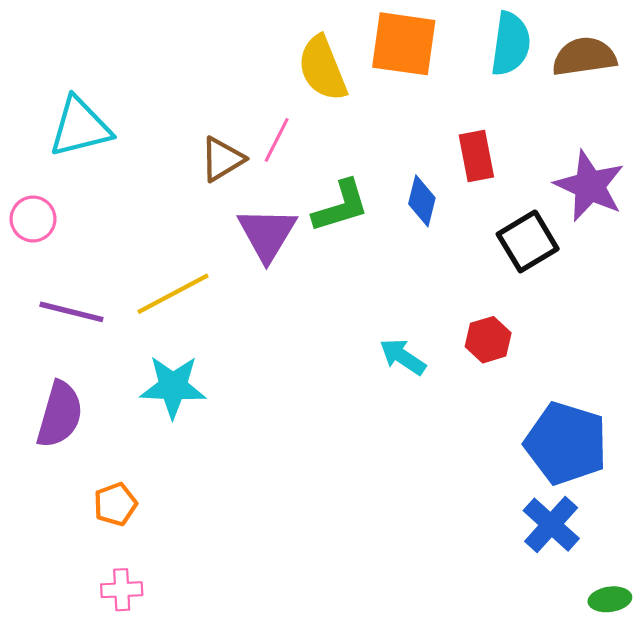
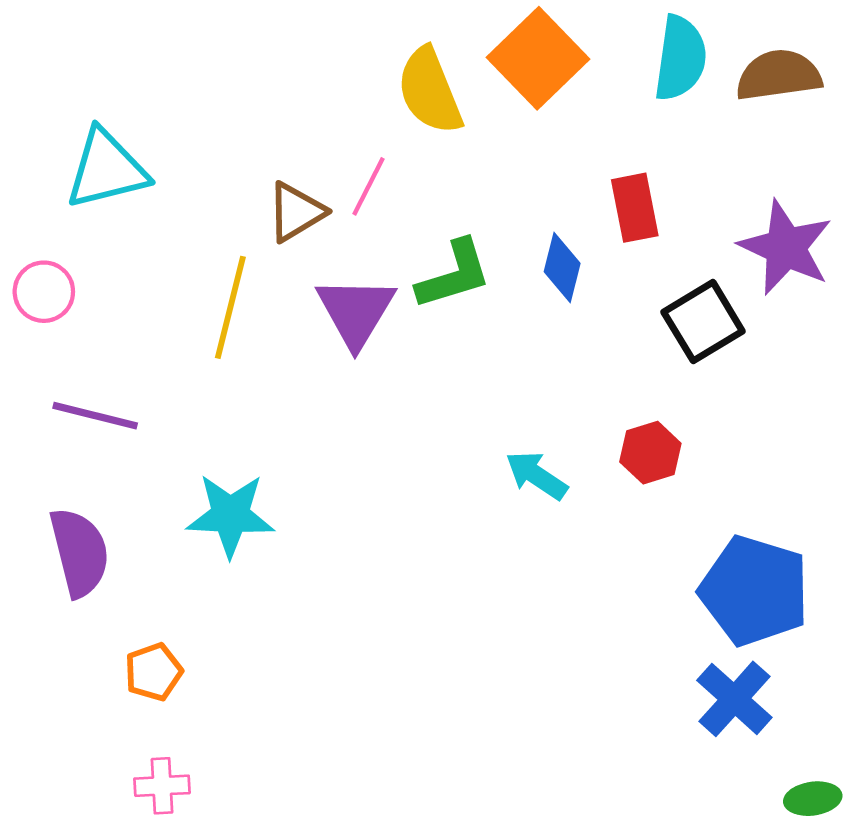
orange square: (404, 44) -> (538, 58), turned 38
yellow line: (173, 294) -> (230, 307), moved, turned -48
purple semicircle: (60, 414) -> (79, 552), turned -30

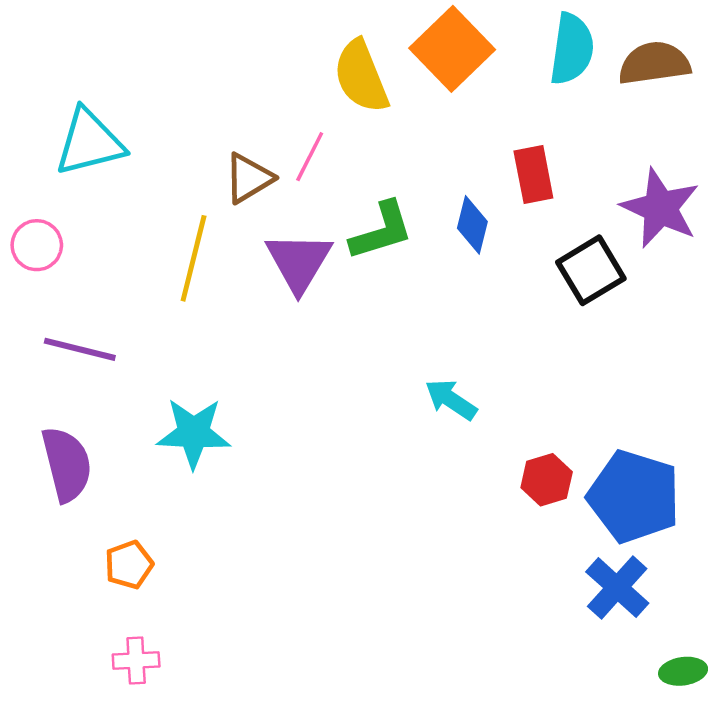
red hexagon: (650, 453) -> (547, 480), moved

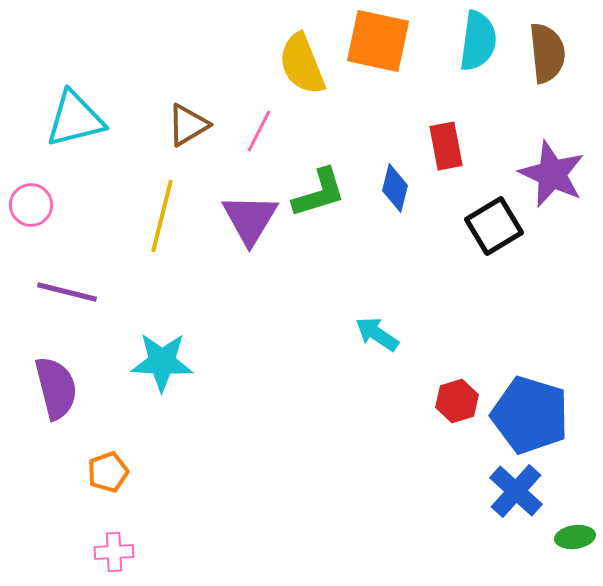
orange square: (452, 49) -> (378, 41), turned -34
brown semicircle: (654, 63) -> (547, 53), turned 92
brown triangle: (249, 178) -> (188, 125), moved
green ellipse: (683, 671) -> (575, 537), moved

